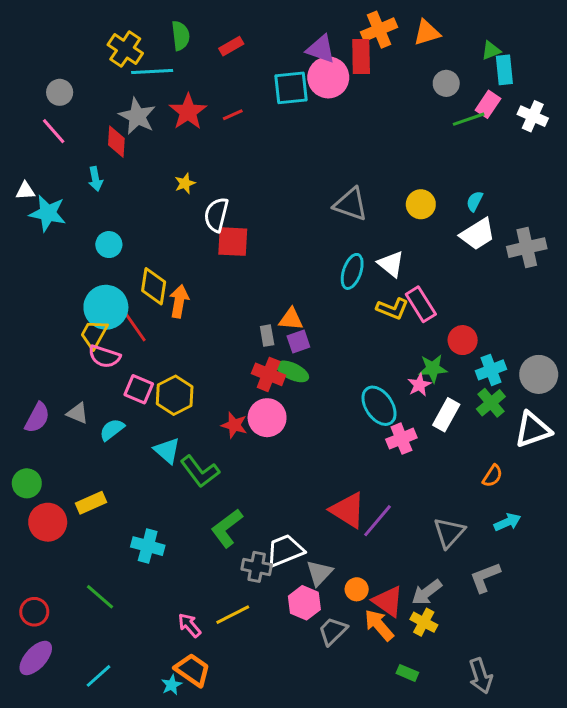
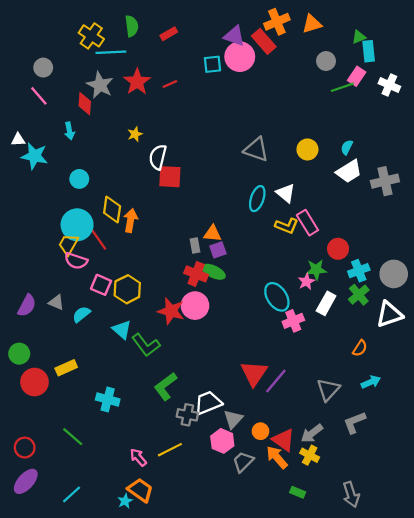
red rectangle: (361, 56) -> (264, 41), turned -40
cyan square: (291, 88) -> (212, 64), size x0.7
red star: (234, 425) -> (171, 311), size x1.4
red triangle: (348, 510) -> (254, 373), turned 32

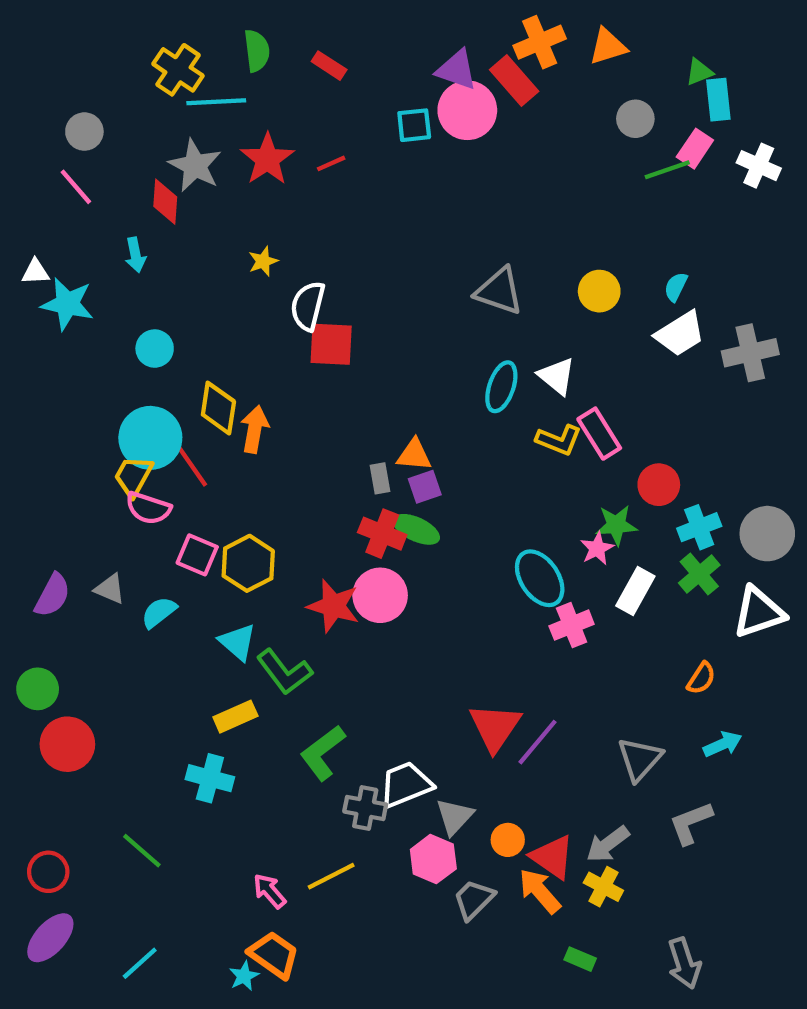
red rectangle: (169, 34) -> (329, 66), turned 63
yellow rectangle: (66, 368) -> (235, 717), moved

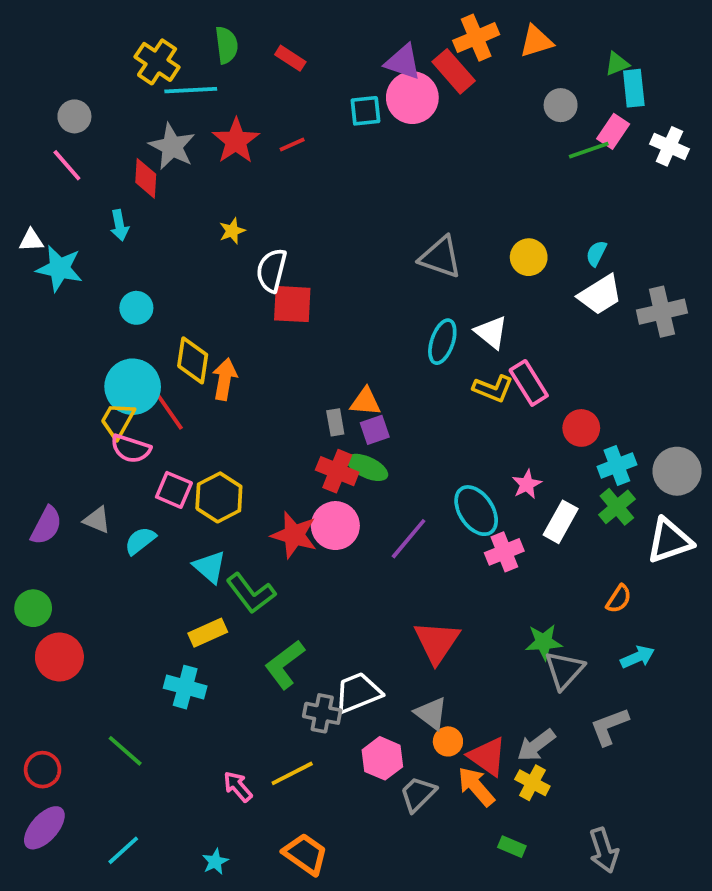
green star: (616, 525) -> (544, 642), moved
purple line: (538, 742) -> (409, 539), moved
gray triangle: (455, 817) -> (431, 713), moved, turned -36
orange trapezoid: (274, 955) -> (305, 854), moved

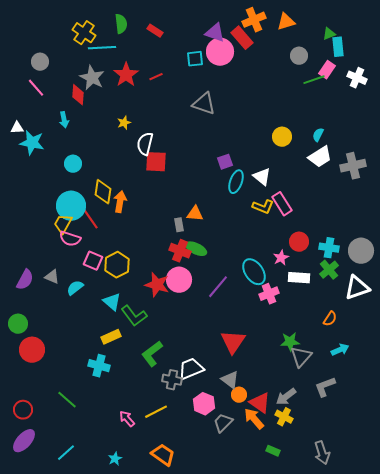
gray triangle: (440, 257) -> (204, 104), moved
red circle: (581, 428) -> (299, 242), moved
purple square: (375, 430) -> (225, 162), moved
cyan cross: (617, 466) -> (329, 248), turned 30
white rectangle: (561, 522) -> (299, 278), turned 65

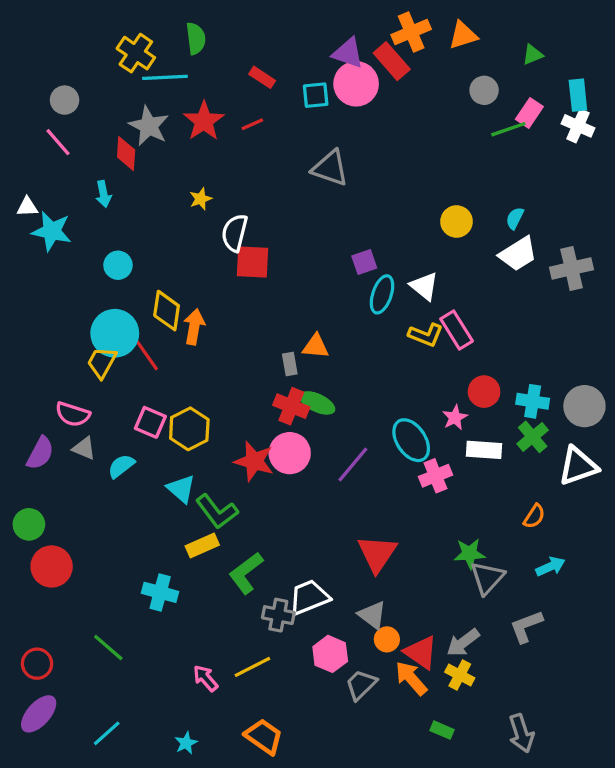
red rectangle: (155, 31) -> (262, 77), moved
cyan rectangle: (338, 47) -> (578, 95), moved
pink semicircle: (70, 239) -> (73, 414), moved
yellow rectangle: (111, 337) -> (202, 545), moved

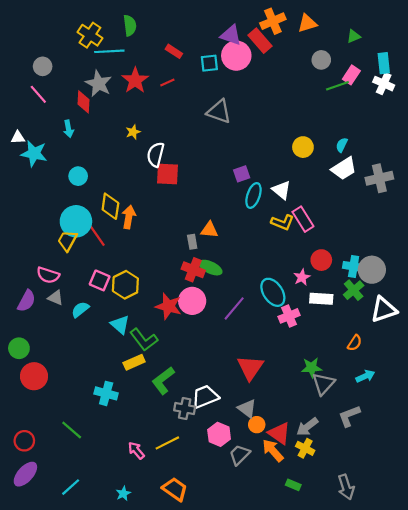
gray circle: (584, 406) -> (372, 270), moved

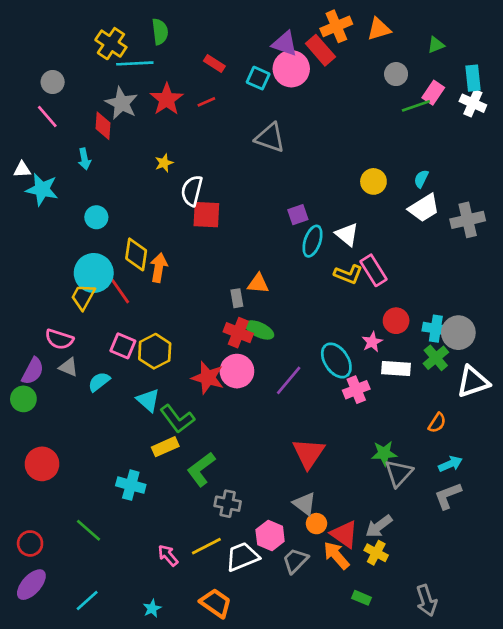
cyan square: (209, 63) -> (258, 78), turned 30
green circle: (19, 348) -> (23, 399), moved
white trapezoid: (205, 397) -> (242, 557), moved
gray L-shape: (349, 416) -> (448, 496), moved

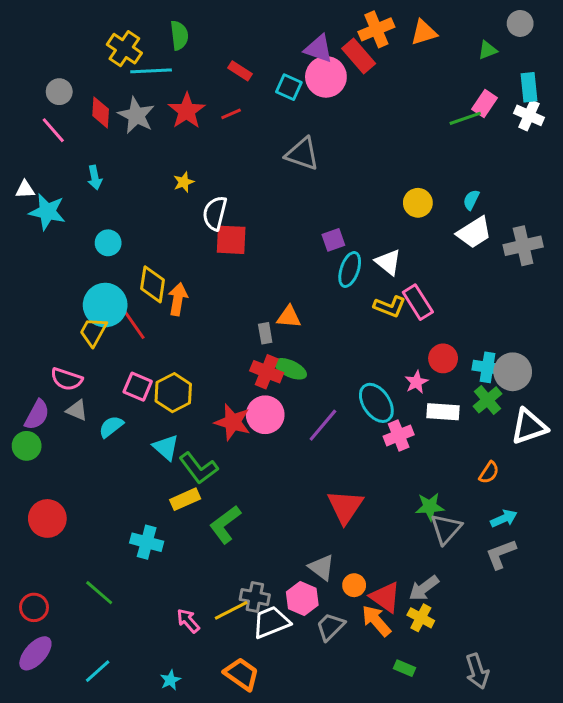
gray circle: (396, 74) -> (520, 23), moved
red diamond: (103, 126) -> (101, 112), moved
gray cross: (228, 504) -> (255, 597), moved
gray triangle: (305, 504) -> (322, 567), moved

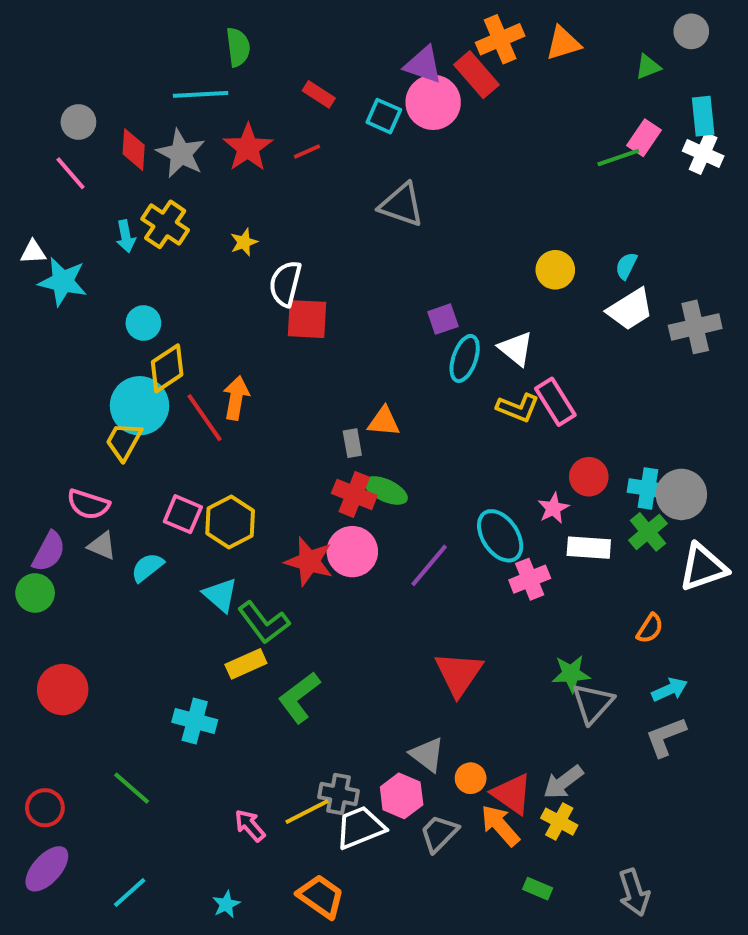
yellow cross: (124, 49) -> (165, 224), moved
yellow diamond: (153, 284) -> (167, 368), moved, turned 48
red line: (132, 321) -> (205, 418), moved

